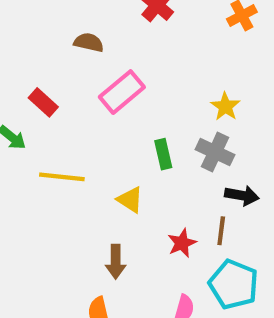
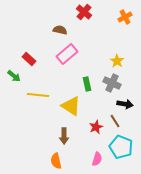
brown semicircle: (89, 42) -> (60, 30), moved
yellow triangle: (130, 200) -> (71, 106), size x1.5
brown line: (221, 231) -> (115, 121), turned -40

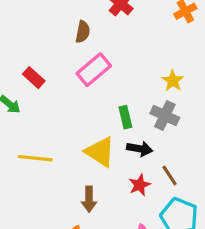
brown semicircle: (60, 30) -> (83, 32), turned 88
yellow line: (38, 95) -> (35, 158), moved
black arrow: (125, 104) -> (140, 149), moved

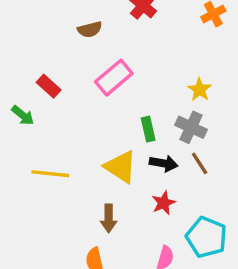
brown semicircle: (83, 32) -> (90, 30), moved, turned 65
brown line: (170, 176) -> (200, 163), moved

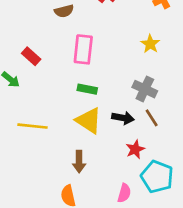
pink rectangle: (114, 78) -> (83, 49), turned -44
yellow star: (200, 90) -> (150, 44), moved
green rectangle: (148, 129) -> (87, 89), moved, turned -66
red star: (164, 203) -> (135, 149), moved

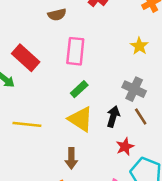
red rectangle: (31, 56) -> (26, 58), size x1.5
green rectangle: (87, 89) -> (79, 89), turned -54
black arrow: (123, 118) -> (113, 117), turned -84

